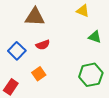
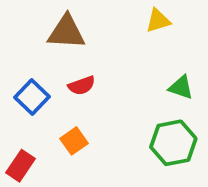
yellow triangle: (83, 11) -> (158, 21), turned -40
green triangle: (95, 37) -> (181, 87), moved

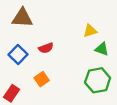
yellow triangle: (158, 21) -> (90, 31), moved
brown triangle: (66, 32) -> (22, 18), moved

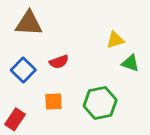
orange square: (42, 79) -> (53, 102), turned 32
green hexagon: (98, 80) -> (100, 103), moved

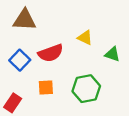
yellow triangle: (115, 40) -> (85, 38), moved, turned 42
red semicircle: (59, 62) -> (51, 53), size x1.5

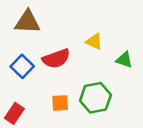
orange square: (46, 87) -> (60, 103), moved

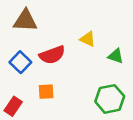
green hexagon: (95, 98) -> (110, 99), moved
orange square: (60, 103) -> (46, 92), moved

